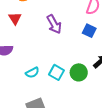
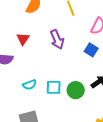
red triangle: (15, 18) -> (23, 39), moved
cyan square: (57, 72) -> (54, 87), turned -35

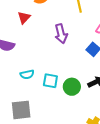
red triangle: (23, 39) -> (24, 17), moved

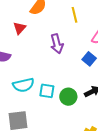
cyan semicircle: (27, 74) -> (23, 85), size x1.5

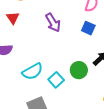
cyan square: (47, 91) -> (56, 80), moved, turned -35

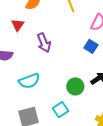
purple arrow: (53, 23) -> (44, 43), moved
cyan square: (56, 80) -> (61, 110), moved

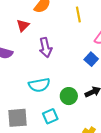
cyan semicircle: (29, 81) -> (39, 85), moved

